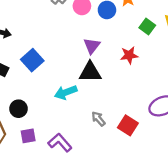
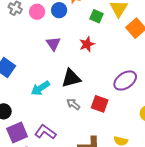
black triangle: (90, 72) -> (71, 78), moved
purple square: (28, 136) -> (17, 132), size x1.5

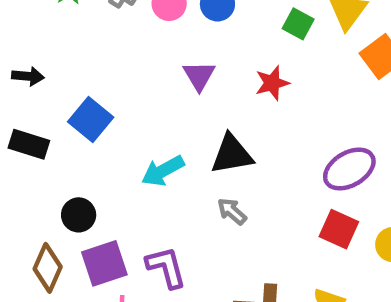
red square: (100, 104) -> (339, 229), moved
purple L-shape: (45, 132) -> (166, 267), turned 35

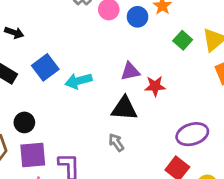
purple triangle: (199, 76) -> (130, 71), moved, turned 35
red star: (272, 83) -> (155, 86), moved
cyan arrow: (163, 171) -> (78, 81), moved

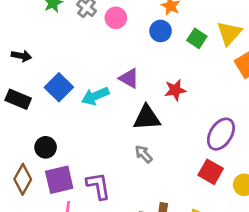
blue circle: (138, 17) -> (161, 31), moved
purple triangle: (130, 71) -> (129, 78), moved, turned 50
purple ellipse: (192, 134) -> (221, 134), turned -32

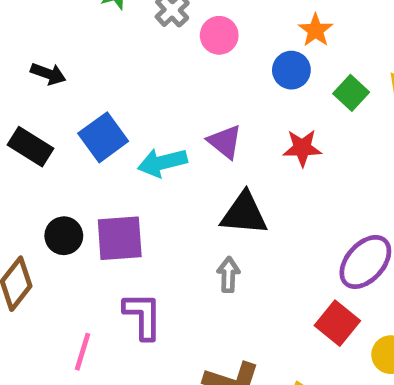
red star: (175, 90) -> (302, 148), moved
gray arrow: (144, 154) -> (228, 275), turned 36
purple square: (59, 180) -> (120, 238), moved

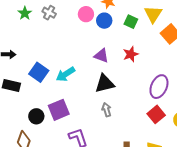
pink circle: (219, 35) -> (86, 14), moved
purple triangle: (225, 142) -> (101, 56), moved
red star: (302, 148) -> (131, 54), moved
red square: (337, 323) -> (156, 114), turned 30

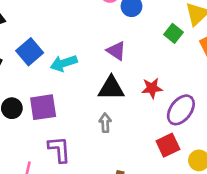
green square: (131, 22) -> (174, 33), moved
red star: (131, 54) -> (152, 88), moved

